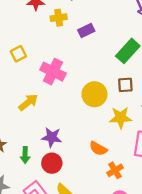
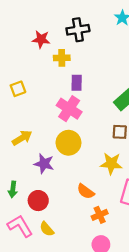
purple rectangle: (86, 31) -> (77, 83), moved, turned -70
pink cross: (53, 72) -> (69, 109), moved
yellow circle: (94, 94) -> (68, 143), moved
purple star: (52, 137) -> (44, 164), moved

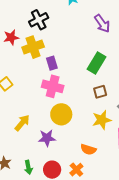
yellow cross: (62, 58) -> (33, 47), size x1.5
orange cross: (100, 215) -> (76, 170), moved

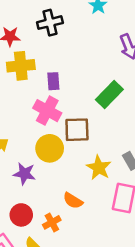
yellow cross: (33, 47) -> (21, 66), moved
brown square: (100, 92) -> (77, 130), moved, size x1.5
yellow star: (102, 120) -> (99, 168), turned 30

